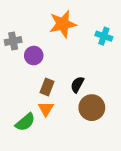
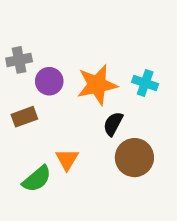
orange star: (63, 24) -> (97, 85), moved
cyan cross: (104, 36) -> (145, 83), moved
brown rectangle: (47, 87) -> (24, 117), moved, turned 49

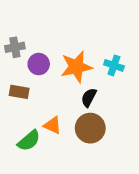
brown rectangle: (24, 117) -> (19, 92), turned 30
brown circle: (134, 158) -> (90, 128), moved
orange triangle: (67, 159) -> (53, 125), turned -36

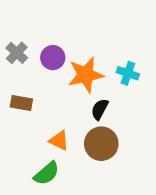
gray cross: (15, 47) -> (17, 53), turned -36
purple circle: (39, 64) -> (53, 58), moved
green semicircle: (29, 141) -> (46, 173), moved

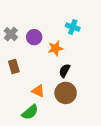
cyan cross: (128, 73) -> (73, 27), moved
orange star: (86, 75) -> (55, 48), size x0.7
brown rectangle: (21, 103) -> (14, 67), turned 64

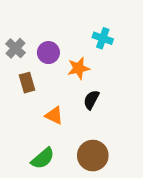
brown rectangle: (14, 67) -> (27, 83), moved
orange triangle: (38, 91) -> (54, 115), moved
brown circle: (66, 93) -> (93, 156), moved

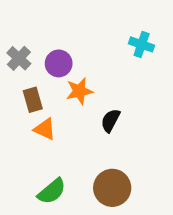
cyan cross: (103, 38) -> (142, 44), moved
orange star: (78, 68) -> (79, 91), moved
orange triangle: (54, 115) -> (45, 129), moved

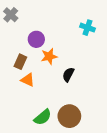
gray cross: (19, 58) -> (11, 15), moved
brown rectangle: (33, 100) -> (20, 62), turned 40
green semicircle: (52, 191) -> (43, 117), moved

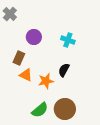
cyan cross: (88, 28) -> (68, 40), moved
orange star: (49, 56) -> (46, 81), moved

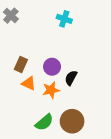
purple circle: (34, 37) -> (52, 67), moved
cyan cross: (68, 40) -> (64, 19), moved

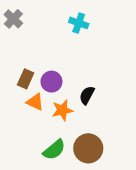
purple circle: (52, 67) -> (51, 82), moved

